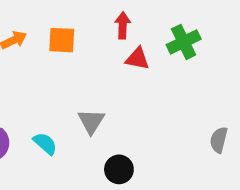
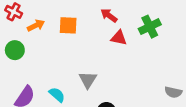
red arrow: (123, 25) -> (109, 15), turned -56
gray semicircle: (219, 140) -> (173, 92), turned -91

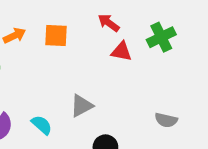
gray triangle: (88, 80) -> (82, 106), turned 30
gray semicircle: (173, 92) -> (166, 120), moved

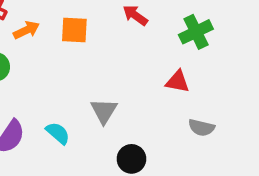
red triangle: (121, 51) -> (178, 82), moved
gray triangle: (82, 106) -> (104, 111), turned -30

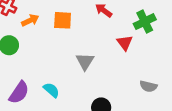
red triangle: (178, 82) -> (125, 43), moved, turned 42
gray triangle: (104, 111) -> (85, 61), moved

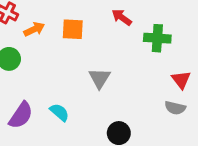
green cross: (145, 22) -> (157, 38), moved, turned 30
red triangle: (125, 43) -> (181, 80), moved

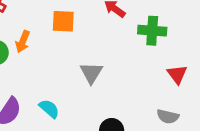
orange arrow: (34, 29) -> (23, 42), moved, turned 138
gray semicircle: (175, 108) -> (168, 116), moved

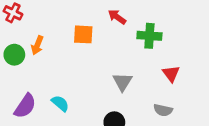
orange square: (63, 21) -> (83, 34), moved
gray triangle: (91, 73) -> (122, 82), moved

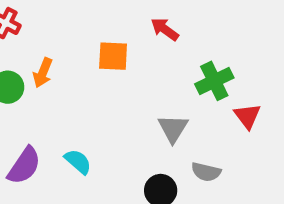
green cross: (149, 36) -> (214, 81), moved, turned -30
gray semicircle: (163, 110) -> (206, 172), moved

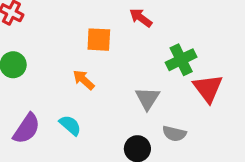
orange arrow: (43, 73) -> (84, 80), moved, turned 110
red triangle: (247, 116) -> (208, 88), size x1.4

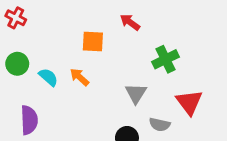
red triangle: (208, 88) -> (189, 102), moved
cyan semicircle: (70, 125) -> (48, 77), moved
purple semicircle: (27, 129) -> (29, 120), turned -36

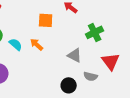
gray triangle: (136, 93) -> (75, 55), turned -35

